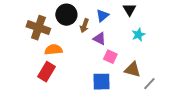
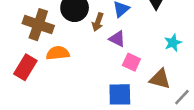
cyan star: (138, 35) -> (173, 43), moved
red rectangle: (46, 72) -> (25, 67), moved

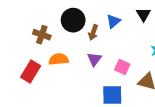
brown cross: (38, 25) -> (42, 35), size x0.7
purple triangle: (117, 39) -> (94, 59), moved, turned 40

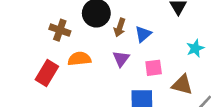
blue triangle: (113, 21) -> (143, 34), moved
pink square: (122, 67) -> (154, 68), turned -32

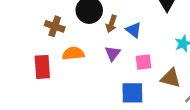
blue triangle: (143, 34) -> (134, 30), turned -42
red rectangle: (47, 73) -> (42, 67), turned -35

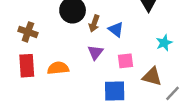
brown cross: (55, 26) -> (28, 32), moved
orange semicircle: (73, 53) -> (58, 68), moved

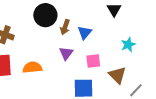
blue triangle: (116, 30) -> (85, 33), turned 32
brown triangle: (152, 77) -> (117, 75), turned 30

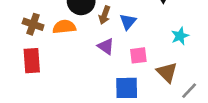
purple triangle: (66, 53) -> (106, 46), turned -32
orange semicircle: (32, 67) -> (64, 27), moved

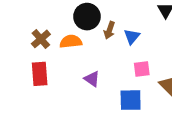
brown cross: (33, 24) -> (41, 39), turned 30
purple triangle: (106, 46) -> (92, 79), moved

